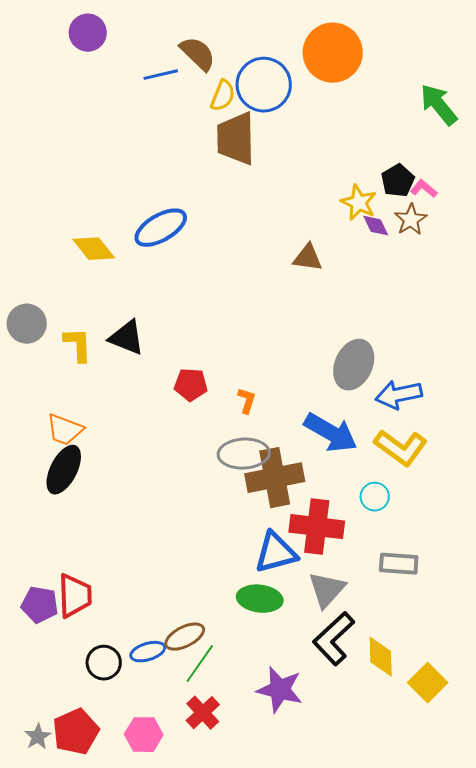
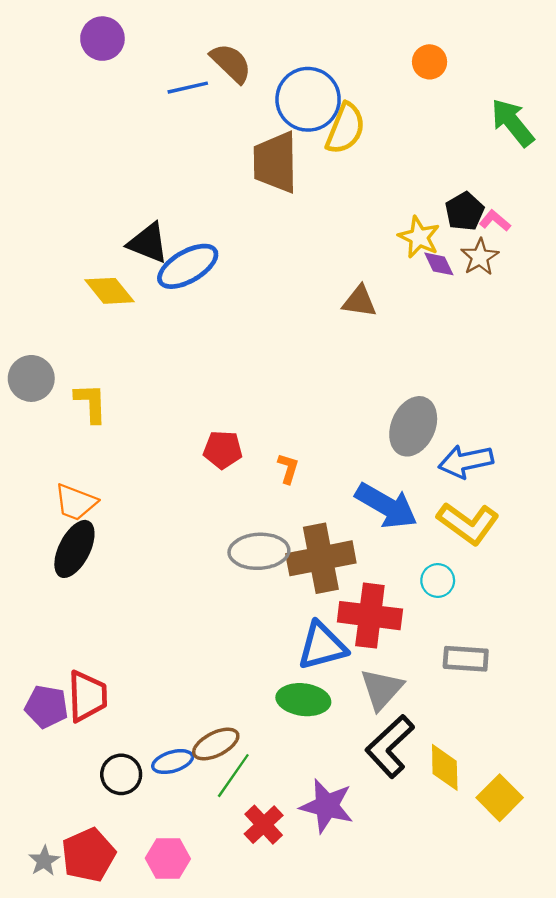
orange circle: (333, 53) -> (430, 62), moved, size x0.5
yellow semicircle: (223, 96) -> (345, 128), moved, size x1.4
black triangle: (127, 338) -> (148, 243), moved
gray ellipse: (244, 454) -> (259, 551), moved
red cross: (203, 713) -> (264, 825), moved

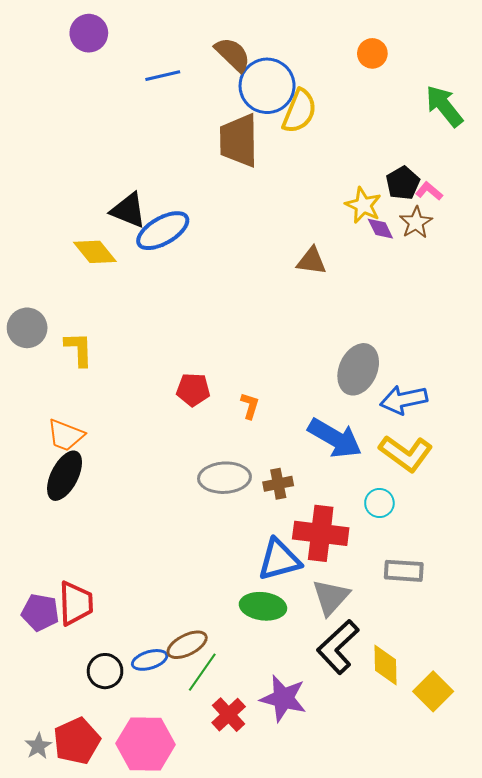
brown semicircle: (231, 63) -> (233, 54), moved
brown cross: (321, 558) -> (278, 484), size x0.5
pink hexagon: (168, 858) -> (146, 744), size x1.5

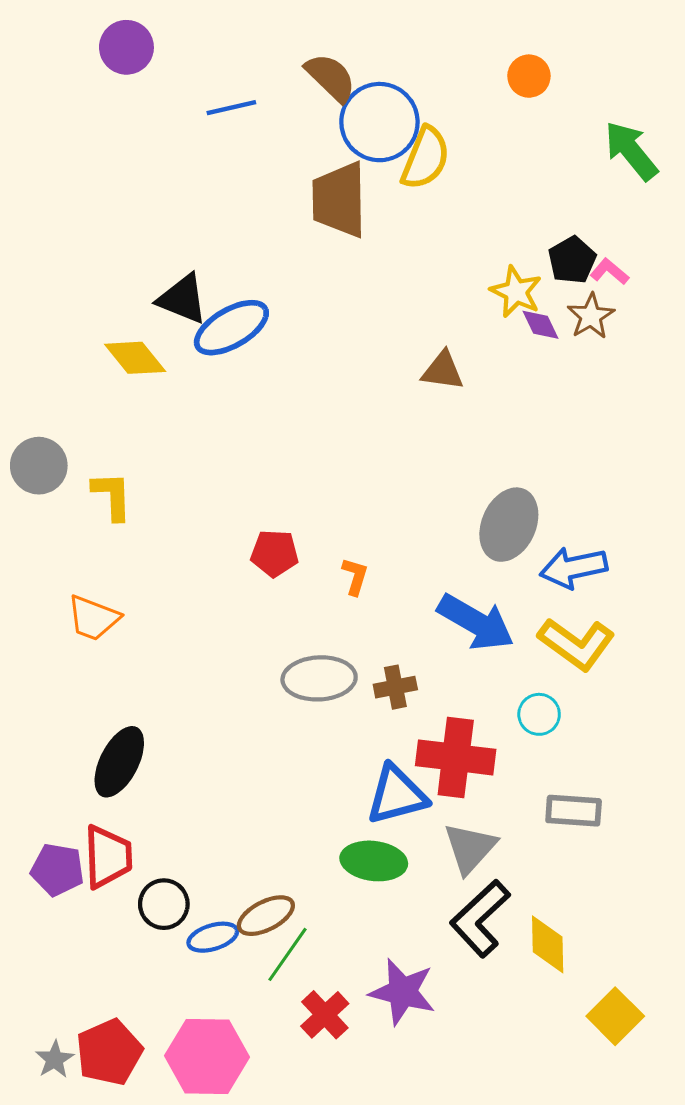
black ellipse: (65, 476) -> (119, 762), moved
black circle: (105, 671) -> (164, 904), moved
yellow square: (433, 691) -> (615, 1016), moved

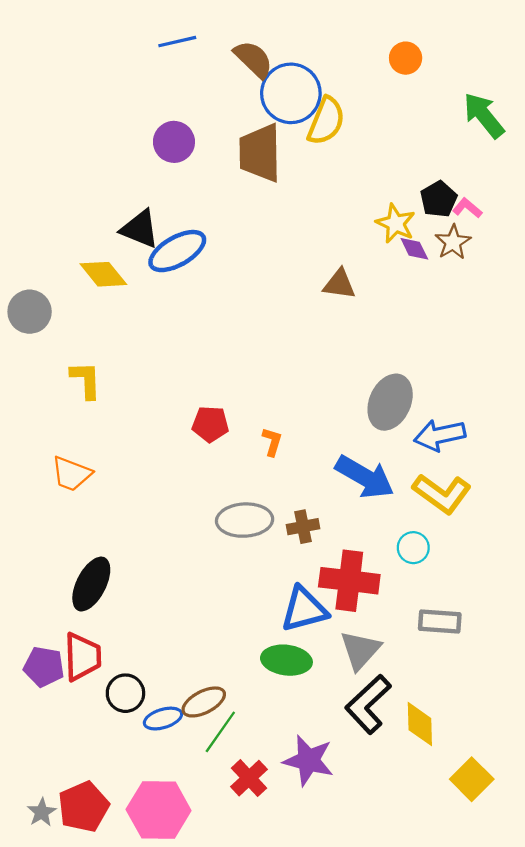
purple circle: (126, 47) -> (174, 142), moved
blue line: (231, 108) -> (177, 42), moved
gray circle: (39, 466) -> (30, 312), moved

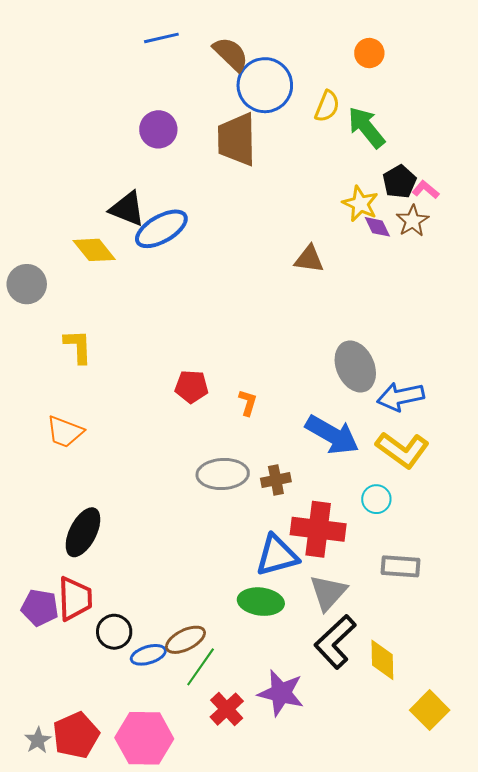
green arrow: (484, 115) -> (366, 127), moved
yellow semicircle: (326, 121) -> (327, 106), moved, size x0.7
gray ellipse: (390, 402) -> (355, 366), turned -48

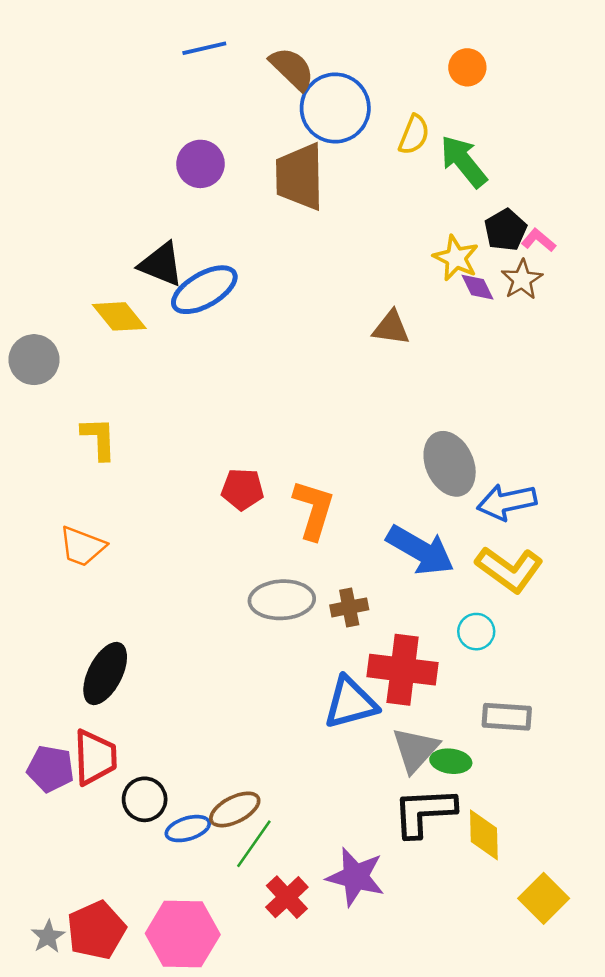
orange L-shape: (248, 403) -> (314, 510), size x1.8
green ellipse: (261, 602) -> (451, 761), moved, size x0.7
black L-shape: (335, 642) -> (424, 812), turned 40

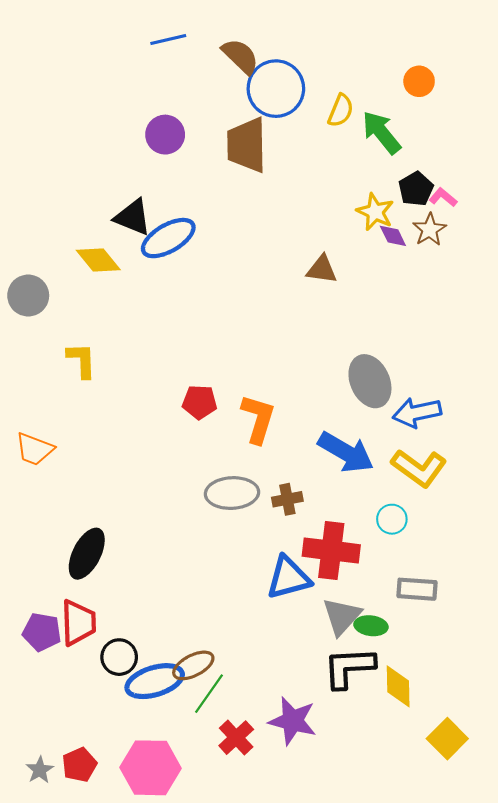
orange circle: (467, 67) -> (419, 81), moved
orange trapezoid: (82, 546) -> (34, 449), moved
blue ellipse: (188, 829) -> (155, 681), size x1.6
red pentagon: (96, 930) -> (79, 765), size x0.7

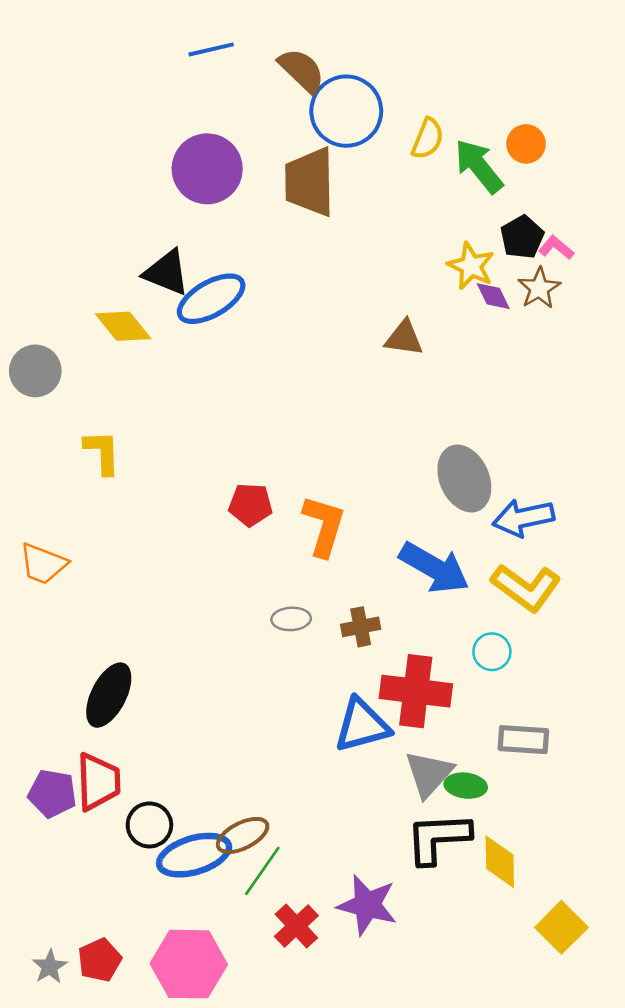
orange circle: (419, 81) -> (526, 144), moved
purple circle: (165, 135) -> (207, 169), size x1.4
gray ellipse: (232, 493) -> (291, 619), size x0.6

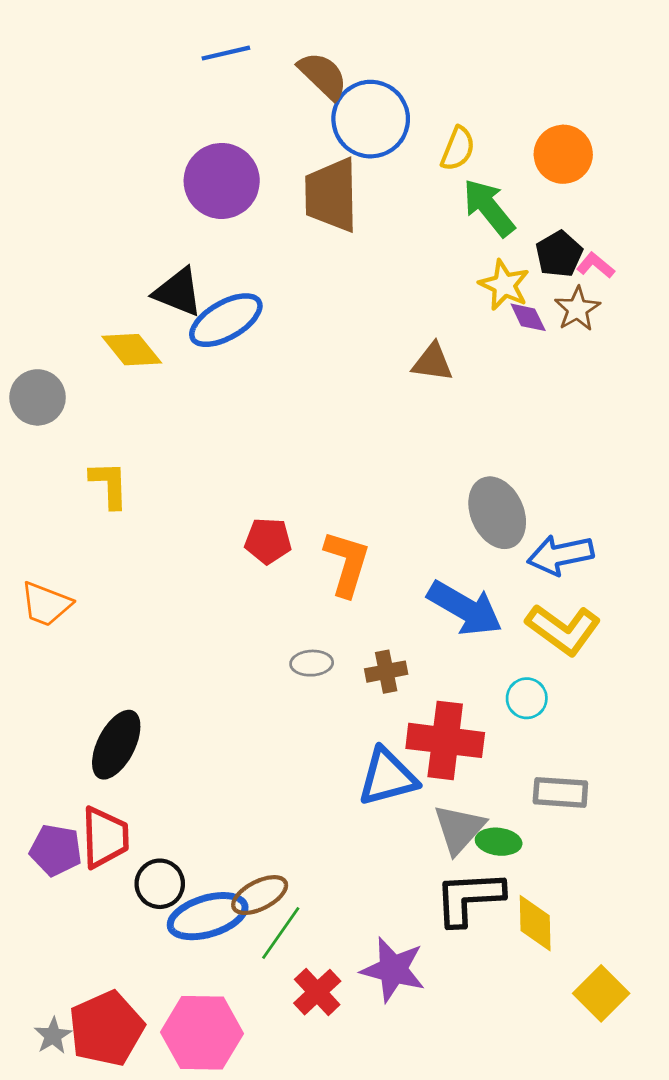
orange circle: (526, 144) -> (563, 154), size x1.4
green arrow: (479, 166) -> (489, 208), moved
red pentagon: (100, 960) -> (106, 1029), size x1.6

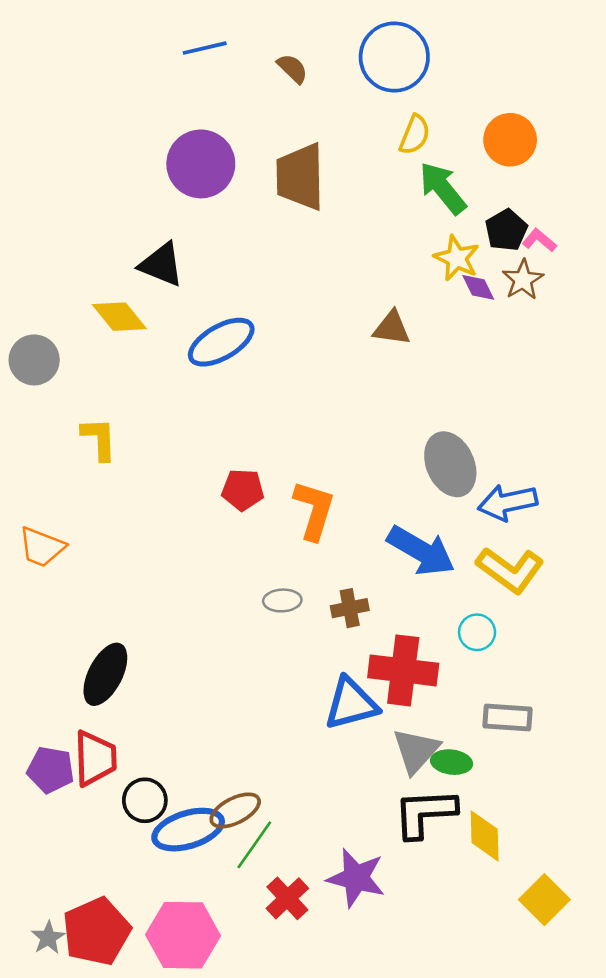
brown semicircle: (323, 76) -> (292, 68), size x0.7
blue circle: (371, 119) -> (394, 57), moved
blue ellipse: (226, 320) -> (221, 342), moved

